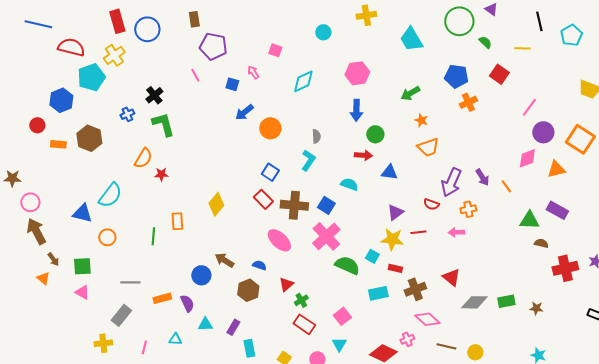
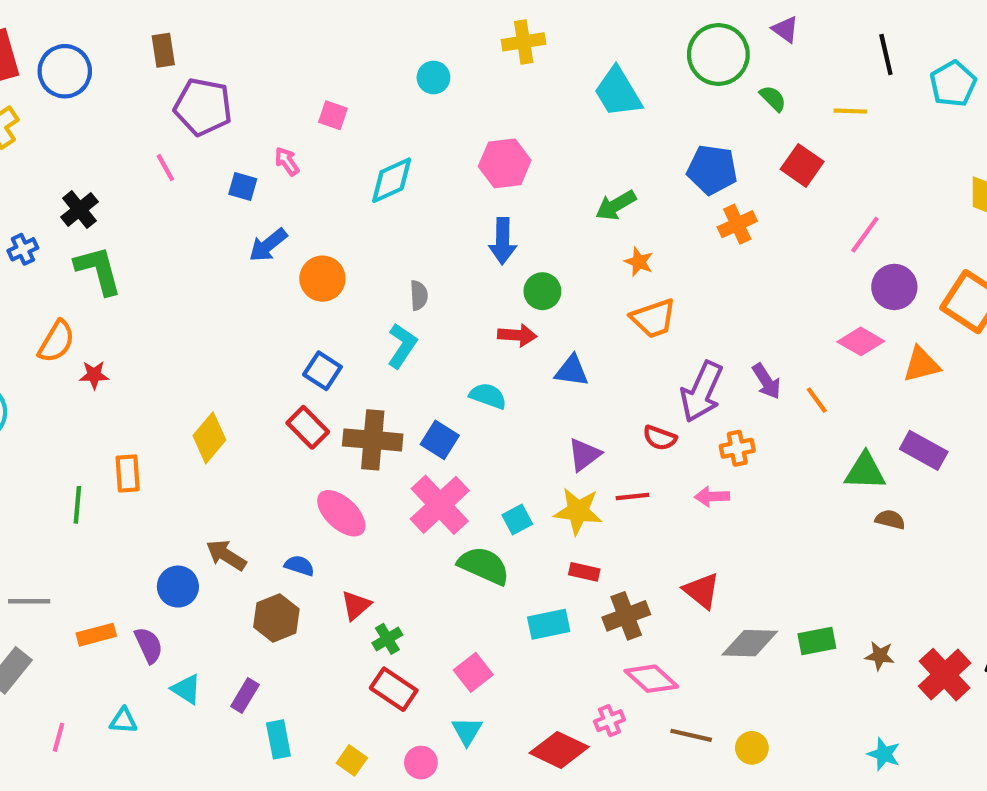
pink diamond: (527, 158) -> (861, 341), turned 50
cyan square: (372, 256) -> (517, 520), moved, turned 32
red cross: (565, 268) -> (945, 675), moved, turned -30
cyan triangle: (205, 324) -> (186, 689), turned 35

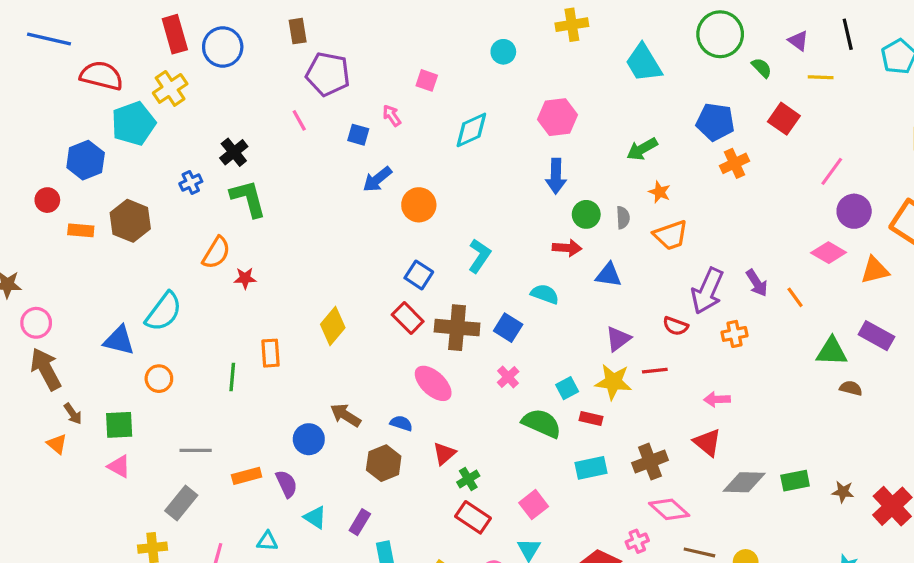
purple triangle: (785, 29) -> (798, 41), moved
gray semicircle: (419, 295) -> (623, 218), moved
pink arrow: (712, 496) -> (717, 399), moved
pink cross: (440, 505) -> (508, 377), size x0.5
red rectangle: (584, 572) -> (591, 418), moved

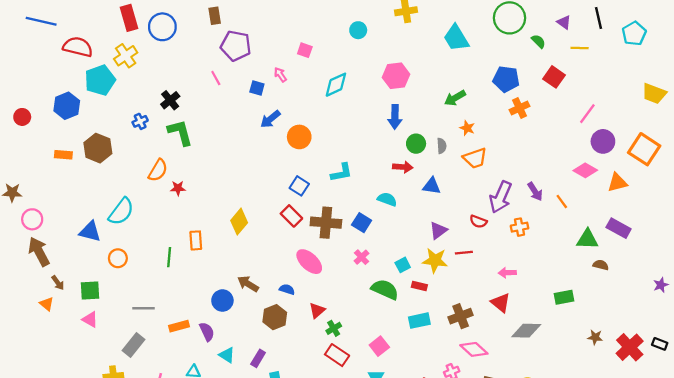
red circle: (47, 200) -> (22, 117), moved
cyan L-shape: (479, 256) -> (341, 173), turned 45
green rectangle: (795, 481) -> (564, 297), moved

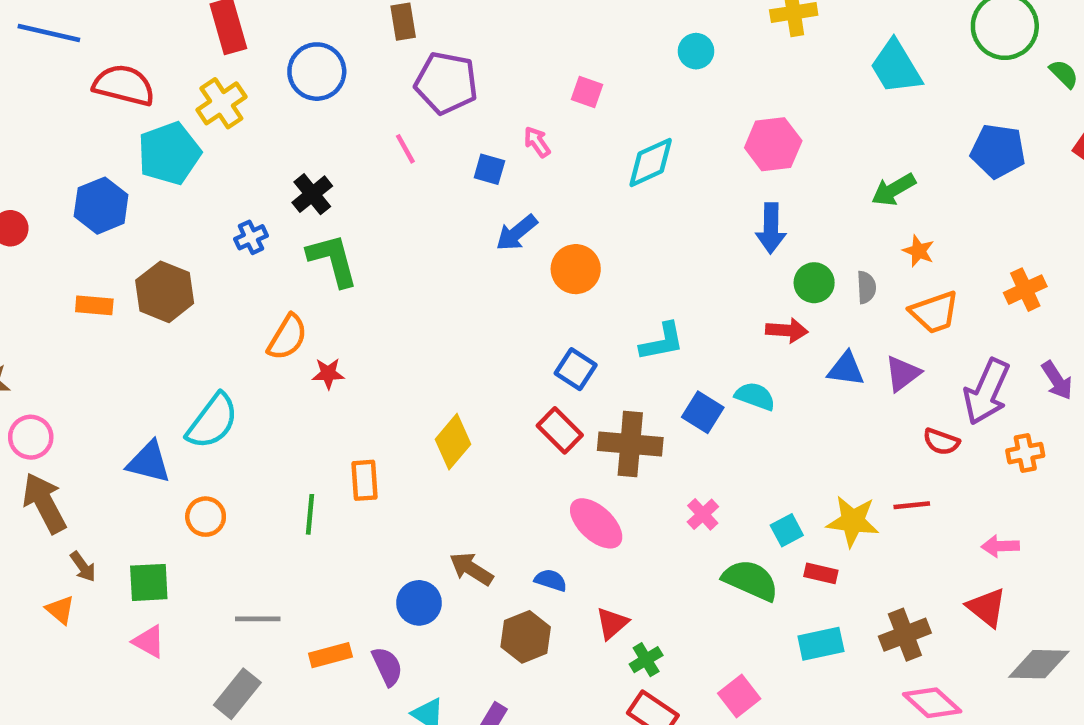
blue circle: (162, 27) -> (317, 72), moved
orange cross: (520, 108) -> (1025, 290), moved
blue square: (362, 223) -> (703, 412), moved
purple triangle: (438, 230) -> (903, 374), moved

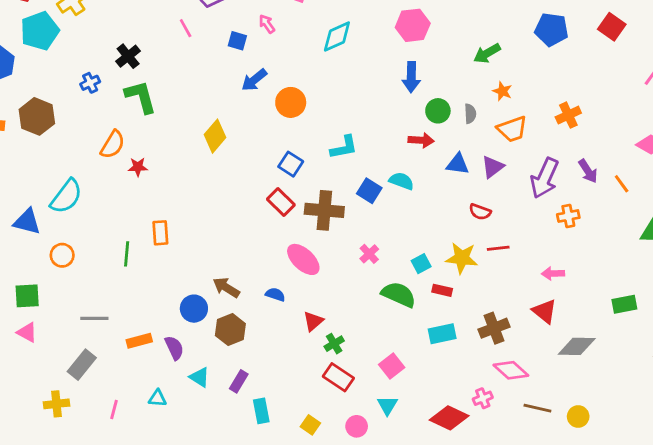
yellow diamond: (453, 442) -> (215, 136), moved
red semicircle: (941, 442) -> (480, 212), moved
brown hexagon: (526, 637) -> (230, 330), moved

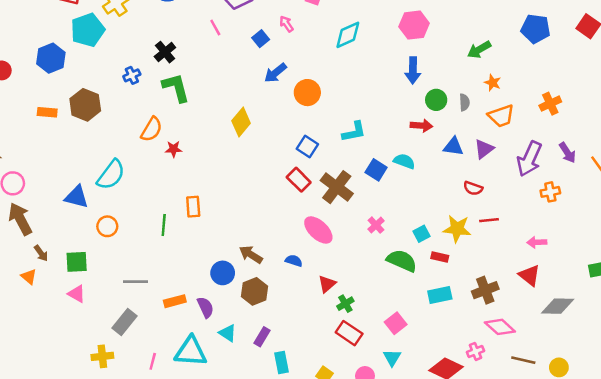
blue square: (237, 41) -> (261, 39), turned 35
brown cross: (324, 210) -> (337, 187), turned 32
cyan triangle: (157, 398) -> (191, 351), size x2.0

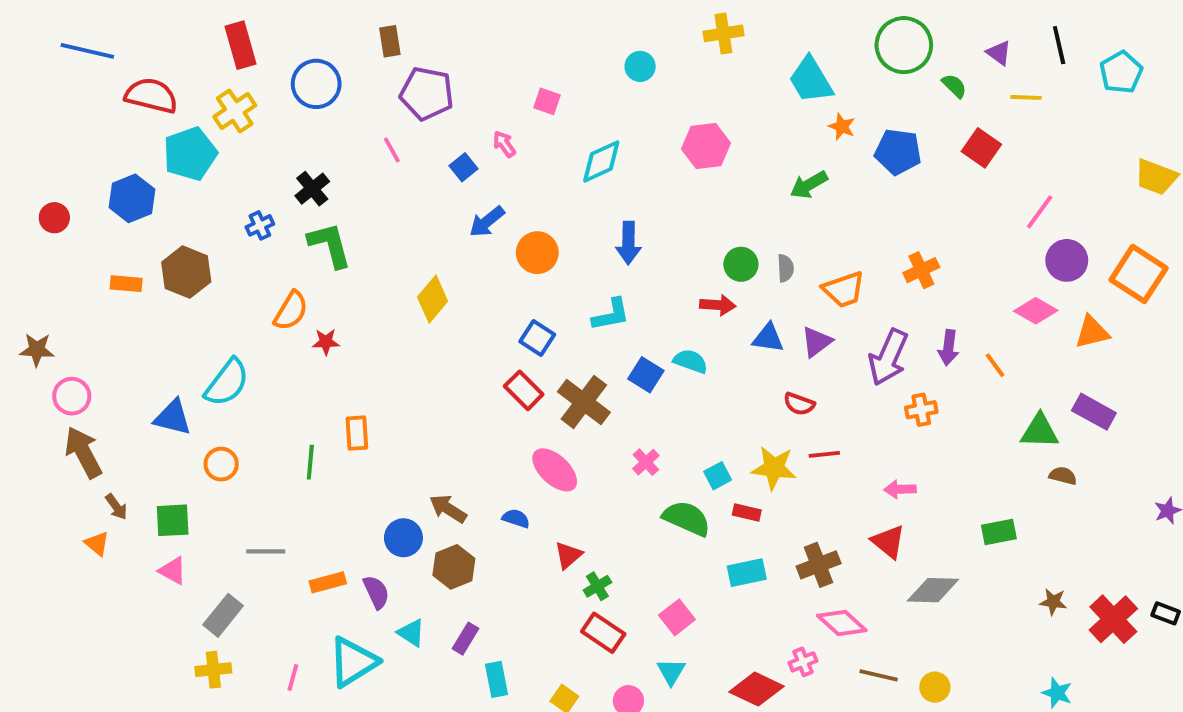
blue arrow: (413, 70) -> (628, 243), moved
orange star: (493, 83) -> (842, 127), moved
purple arrow: (567, 153) -> (948, 348), turned 40
gray rectangle: (124, 322) -> (223, 615), moved
cyan triangle: (191, 351) -> (353, 662), turned -36

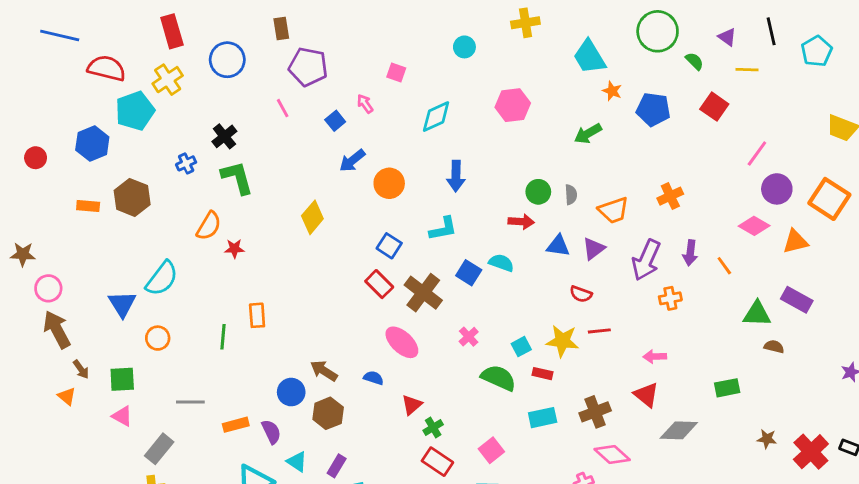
blue triangle: (173, 418) -> (122, 304), turned 44

